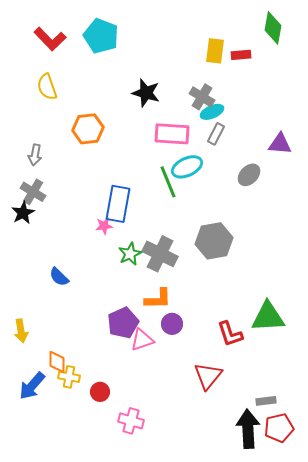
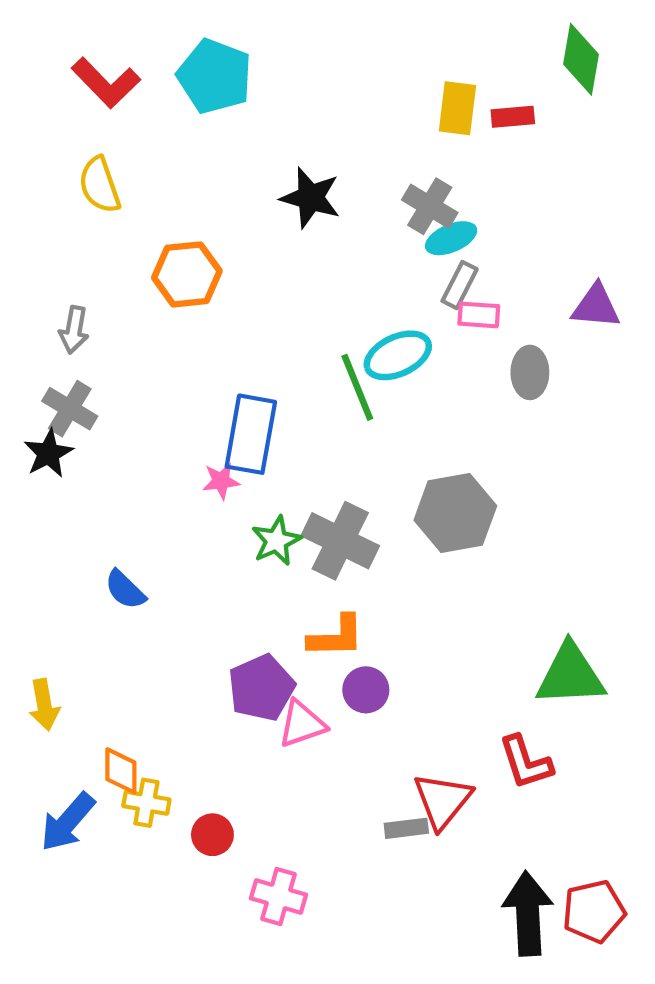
pink rectangle: (172, 134) -> (479, 315), moved, size x0.6
gray ellipse: (249, 175) -> (530, 372), turned -45
red L-shape: (230, 334) -> (526, 762), moved
gray rectangle: (266, 401) -> (406, 828), moved

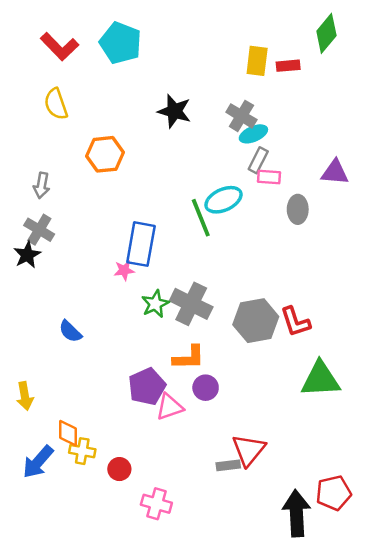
green diamond: (581, 59) -> (326, 33), turned 30
gray hexagon: (455, 513) -> (256, 321), moved
red L-shape: (526, 762) -> (295, 322), moved
red pentagon: (594, 911) -> (334, 493), moved

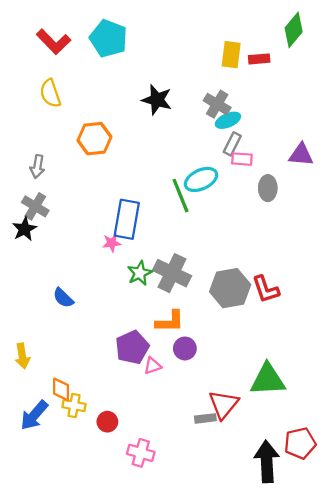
green triangle: (320, 379) -> (268, 380), moved
pink triangle: (170, 407) -> (153, 366), size x0.7

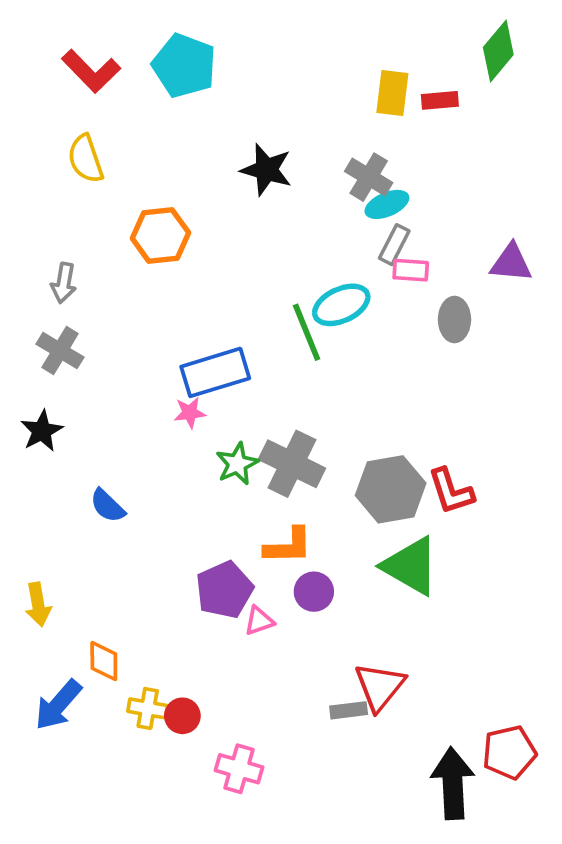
blue rectangle: (127, 219) -> (215, 372), turned 63
black star: (24, 229) -> (42, 431), moved
green triangle: (268, 380) -> (411, 566), moved, turned 33
yellow cross: (74, 406) -> (148, 708), moved

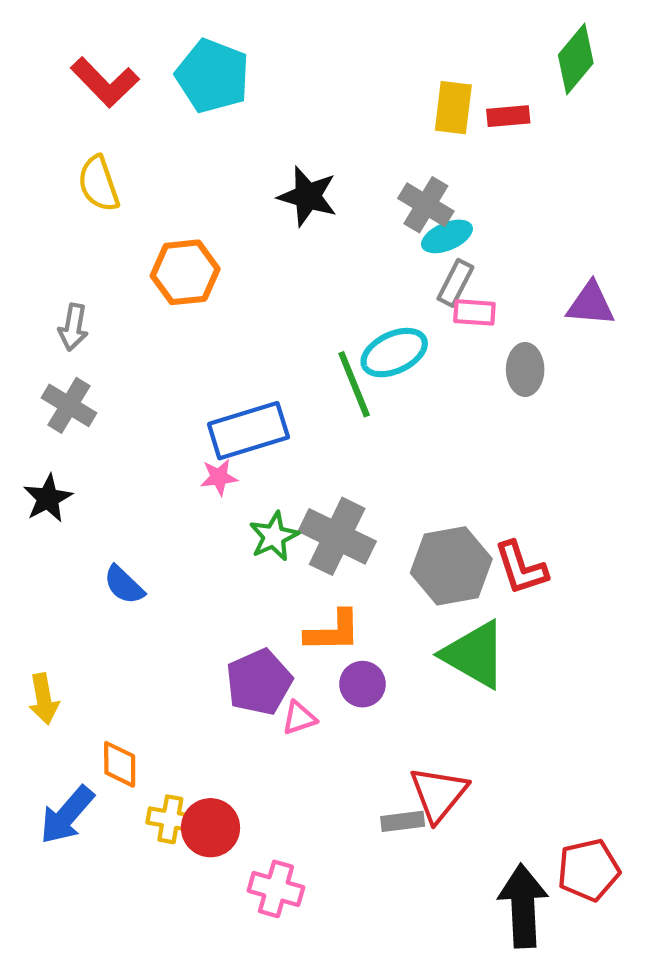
red circle: (182, 716) -> (210, 828), size x1.4

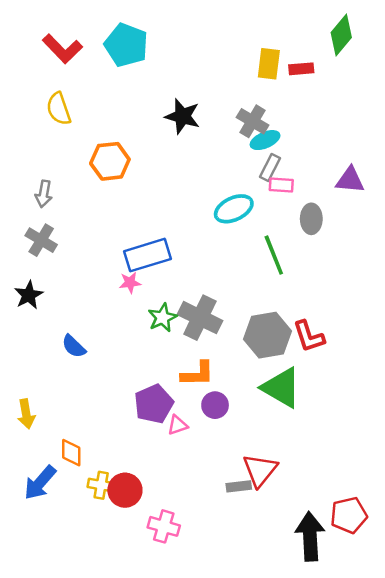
green line: (354, 384) -> (274, 255), moved

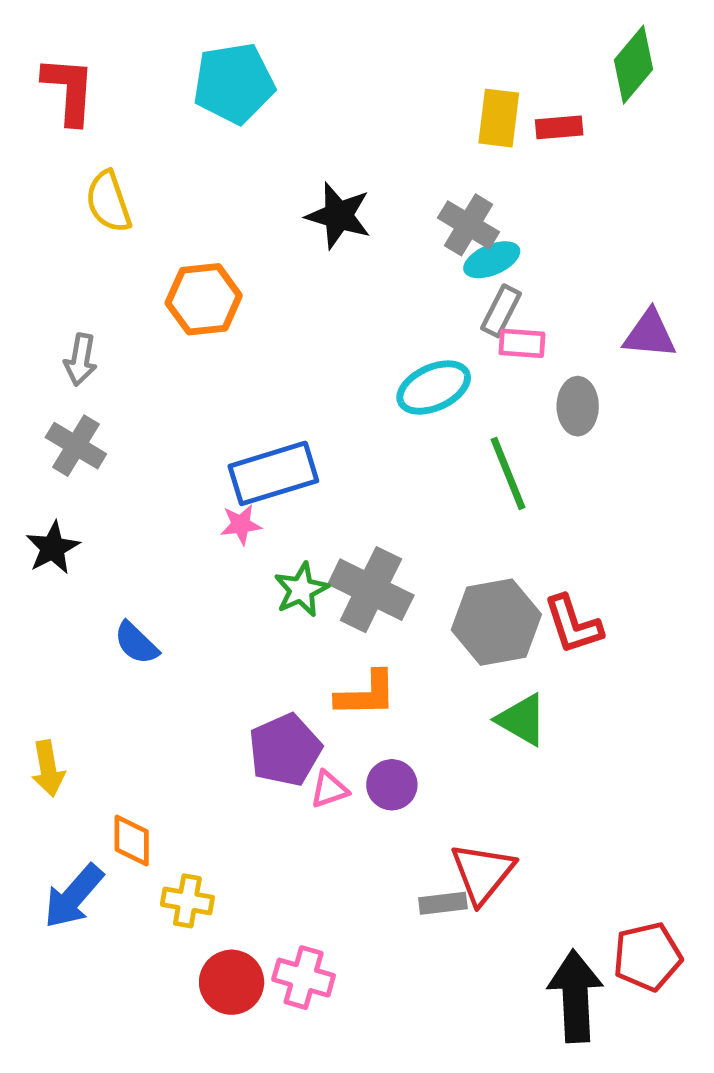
cyan pentagon: (126, 45) -> (234, 83), turned -30
red L-shape: (62, 49) -> (69, 90), moved, turned -132
green triangle: (281, 388) -> (522, 720), size x0.7
purple circle: (215, 405) -> (392, 785), moved
red circle: (125, 490) -> (232, 982), moved

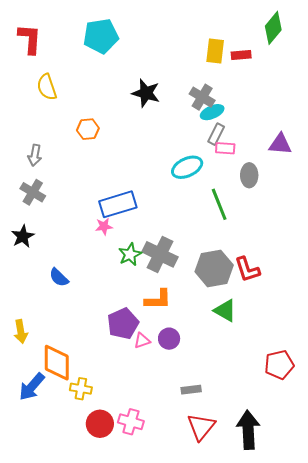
orange hexagon: (204, 299) -> (88, 129), size x0.7
orange diamond: (132, 841) -> (57, 363), size x1.6
red triangle: (482, 873) -> (201, 427), moved
red pentagon: (647, 957) -> (279, 365), moved

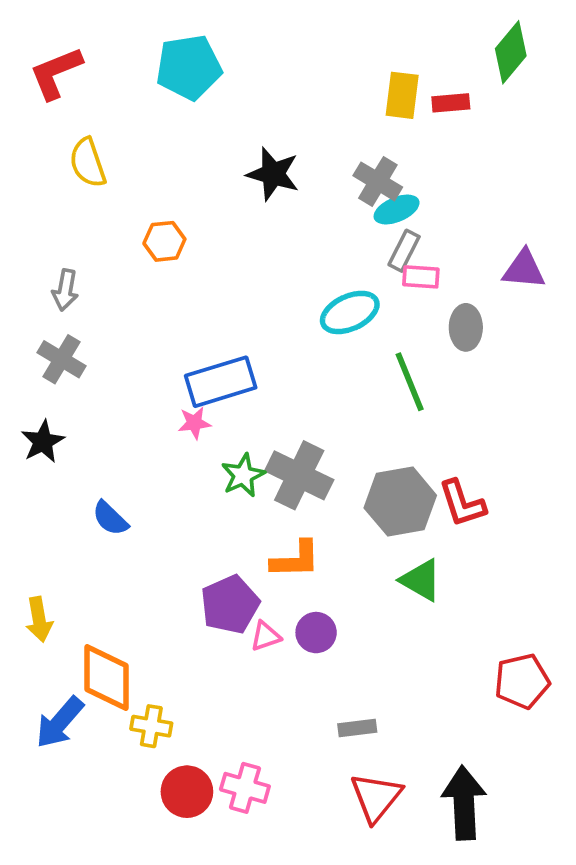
red L-shape: (30, 39) -> (56, 73), turned -116

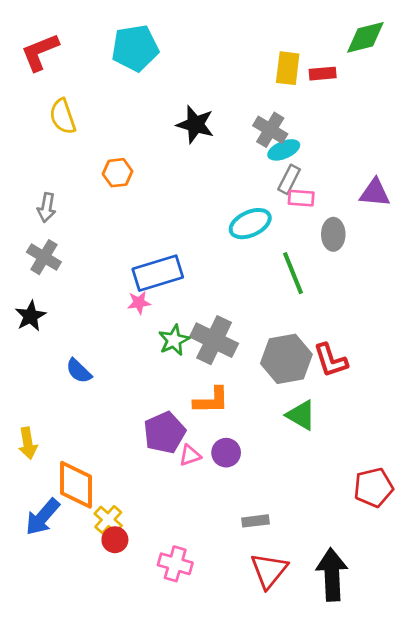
green diamond: (511, 52) -> (365, 37), turned 36
yellow cross: (151, 726) -> (108, 520), turned 32
red circle: (187, 792) -> (115, 540), moved, size x0.7

